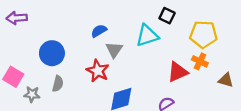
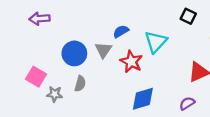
cyan triangle: (147, 36) -> (156, 42), moved, turned -30
gray triangle: (114, 50) -> (103, 50), moved
red star: (98, 71) -> (131, 62), moved

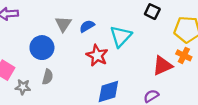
gray triangle: (103, 50) -> (63, 24), moved

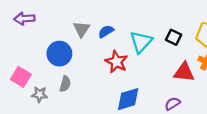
black square: (152, 12) -> (174, 37), moved
red triangle: (162, 66) -> (184, 72), turned 30

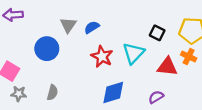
cyan triangle: (141, 42) -> (133, 53), moved
gray semicircle: (65, 84) -> (52, 93), moved
gray star: (40, 94) -> (19, 94), moved

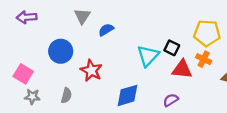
gray triangle: (68, 25) -> (82, 16), moved
black square: (157, 33) -> (172, 48), moved
red star: (102, 57) -> (91, 71), moved

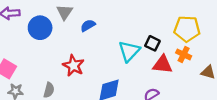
blue circle: (61, 51) -> (40, 28), moved

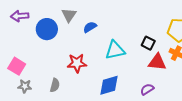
cyan triangle: (129, 51) -> (115, 50), moved, turned 35
red star: (73, 66) -> (77, 63), turned -30

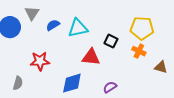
cyan triangle: (115, 50) -> (78, 28), moved
red triangle: (157, 62) -> (91, 57), moved

